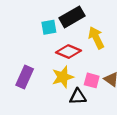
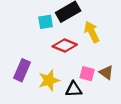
yellow star: (63, 77) -> (49, 80), moved

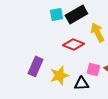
cyan square: (46, 22) -> (56, 14), moved

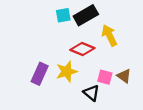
yellow star: (59, 75) -> (67, 71), moved
black triangle: (81, 83) -> (91, 93), turned 42

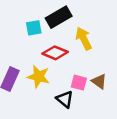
cyan square: (63, 15) -> (34, 28), moved
yellow star: (67, 71) -> (39, 77), turned 30

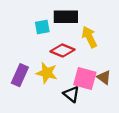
black rectangle: (59, 17) -> (66, 17), turned 30
pink square: (79, 83) -> (85, 79), size x1.5

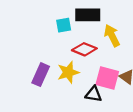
yellow star: (47, 73) -> (68, 72), turned -30
black triangle: (71, 94) -> (94, 94), turned -30

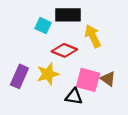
cyan square: (64, 25) -> (43, 26), turned 35

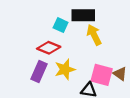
yellow arrow: (93, 36) -> (94, 35), moved
red diamond: (64, 50) -> (49, 48), moved

